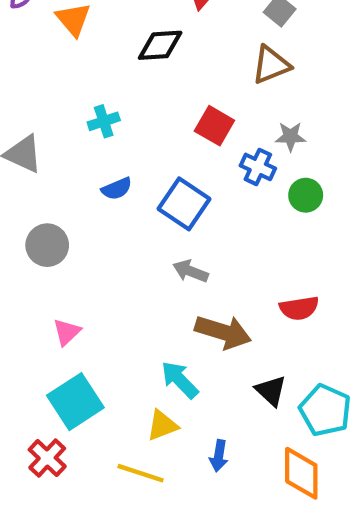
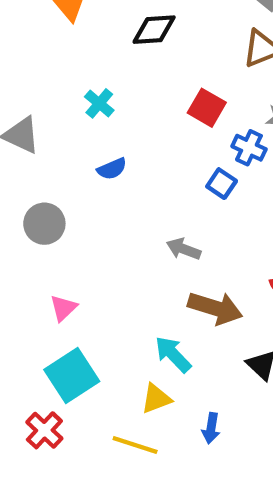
cyan cross: (104, 121) -> (99, 103), turned -32
blue square: (184, 204) -> (222, 184), moved, size x0.6

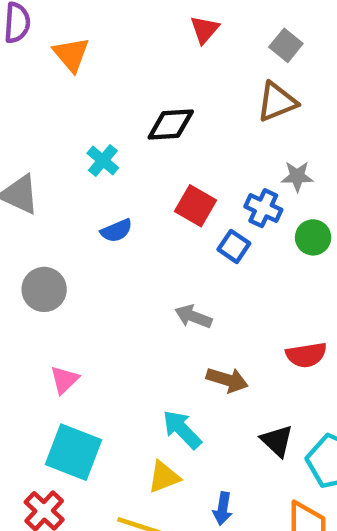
black diamond: (154, 30) -> (171, 124), moved
red square: (207, 108) -> (196, 206), moved
brown arrow: (215, 308) -> (227, 380), size x0.7
cyan square: (72, 375) -> (73, 452), turned -36

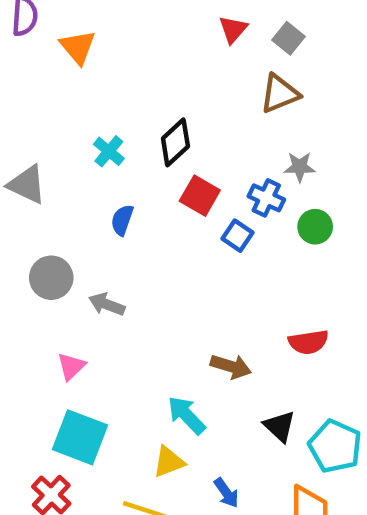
red triangle: (205, 30) -> (233, 29), moved
black diamond: (171, 124) -> (175, 142), moved, turned -39
blue semicircle: (116, 231) -> (122, 220), turned 132
gray arrow: (193, 317) -> (107, 304), moved
blue arrow: (223, 509) -> (226, 493), turned -44

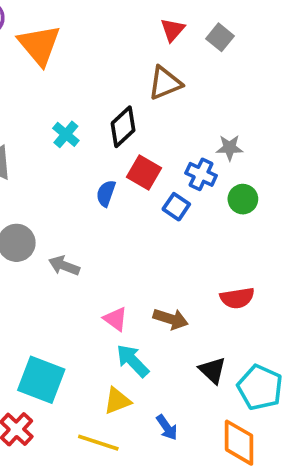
orange triangle: (78, 47) -> (39, 45), size x1.4
brown triangle: (280, 94) -> (165, 83), moved
blue semicircle: (122, 220) -> (106, 193), moved
pink triangle: (71, 366) -> (115, 319), moved, turned -40

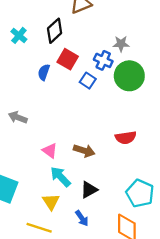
green circle: (243, 199) -> (129, 76), size x1.6
black triangle: (212, 370) -> (89, 190), moved, turned 48
yellow triangle: (117, 401) -> (51, 202), turned -42

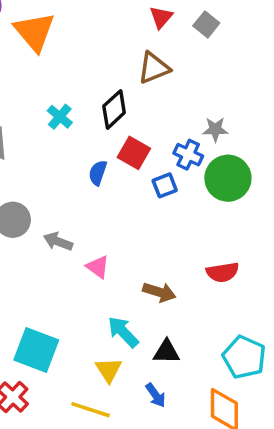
blue square: (88, 81) -> (165, 185), turned 35
pink triangle: (50, 151) -> (98, 267), moved
black triangle: (89, 190) -> (166, 352), turned 30

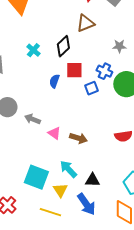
gray star: (215, 129) -> (119, 46), moved
red square: (134, 153) -> (74, 70), turned -30
brown arrow: (159, 292) -> (78, 138), moved
cyan square: (36, 350) -> (36, 177), moved
blue arrow: (156, 395) -> (86, 204), size x1.6

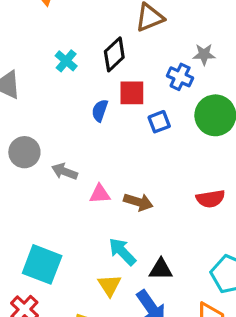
blue cross: (104, 71) -> (180, 77), moved
pink triangle: (54, 133) -> (100, 194), turned -40
cyan square: (36, 177) -> (42, 264), moved

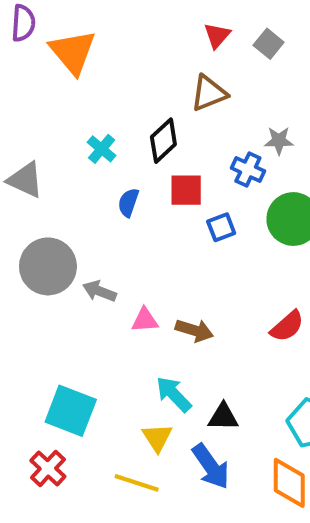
blue semicircle: (100, 111) -> (128, 203), moved
gray circle: (24, 152) -> (48, 266), size x1.4
red semicircle: (210, 199) -> (287, 326), turned -32

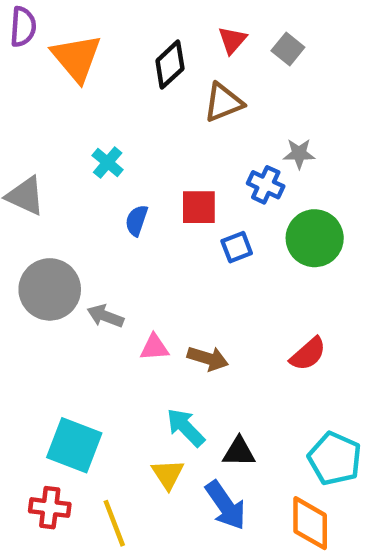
black diamond: (163, 141) -> (170, 65), moved
red cross: (48, 468) -> (50, 508), turned -36
yellow line: (137, 483) -> (114, 523), moved, turned 51

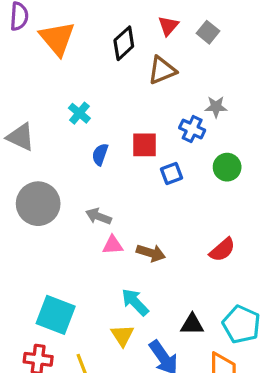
green circle: (315, 238) -> (227, 167), size x0.7
gray arrow: (105, 316) -> (98, 216), moved
black triangle: (239, 452) -> (192, 324), moved

